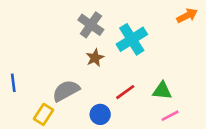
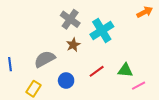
gray semicircle: (66, 91) -> (45, 59), moved
blue circle: (100, 114) -> (66, 81), moved
pink line: (170, 116) -> (139, 86), moved

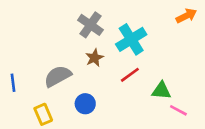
red line: (97, 71) -> (130, 75), moved
pink line: (139, 86) -> (178, 110), turned 56
yellow rectangle: (33, 89) -> (43, 114), turned -56

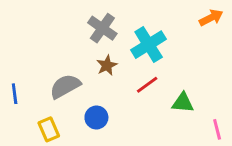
pink line: (178, 110) -> (217, 129), moved, turned 48

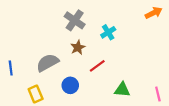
cyan cross: (149, 45) -> (108, 32), size x0.6
red line: (147, 85) -> (97, 66), moved
green triangle: (183, 103) -> (122, 90), moved

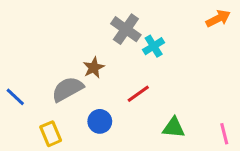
gray cross: (75, 20) -> (126, 29), moved
brown star: (78, 47) -> (94, 68), moved
blue line: (11, 68) -> (15, 97), turned -40

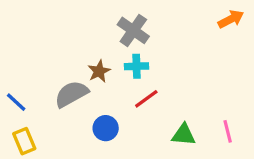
cyan cross: (154, 46) -> (137, 66), moved, turned 30
yellow rectangle: (51, 134) -> (24, 141), moved
pink line: (224, 134) -> (228, 131), moved

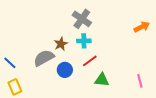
orange arrow: (231, 19) -> (142, 27), moved
blue circle: (106, 128) -> (65, 70), moved
green triangle: (184, 135) -> (102, 80), moved

